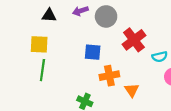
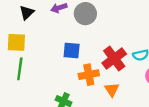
black triangle: (49, 15) -> (27, 12), turned -48
red cross: (134, 40) -> (114, 59), moved

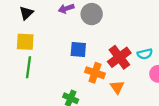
black triangle: (27, 12) -> (26, 13), moved
orange cross: (89, 75) -> (95, 73), turned 30

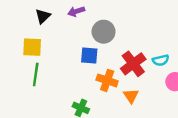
black triangle: (26, 13) -> (43, 16), moved
gray circle: (92, 14) -> (104, 32), moved

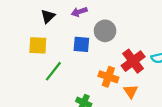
blue square: (89, 55) -> (81, 44), moved
green line: (36, 75) -> (53, 71), moved, turned 30

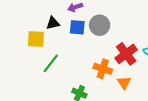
black triangle: (48, 16) -> (53, 23), moved, turned 32
blue square: (81, 44) -> (77, 27), moved

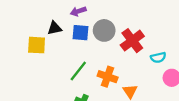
red cross: (126, 54) -> (132, 41), moved
green line: (51, 63) -> (78, 71), moved

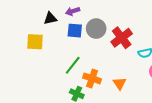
black triangle: (55, 28) -> (50, 18), moved
orange cross: (108, 77) -> (92, 78), moved

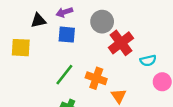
gray circle: (96, 29) -> (102, 22), moved
orange cross: (92, 78) -> (96, 78), moved

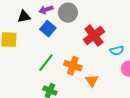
gray circle: (102, 22) -> (68, 13), moved
blue square: (67, 35) -> (48, 29), turned 35

